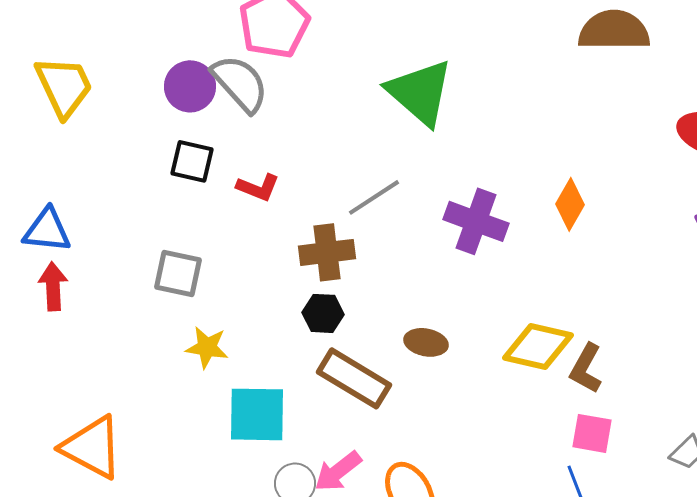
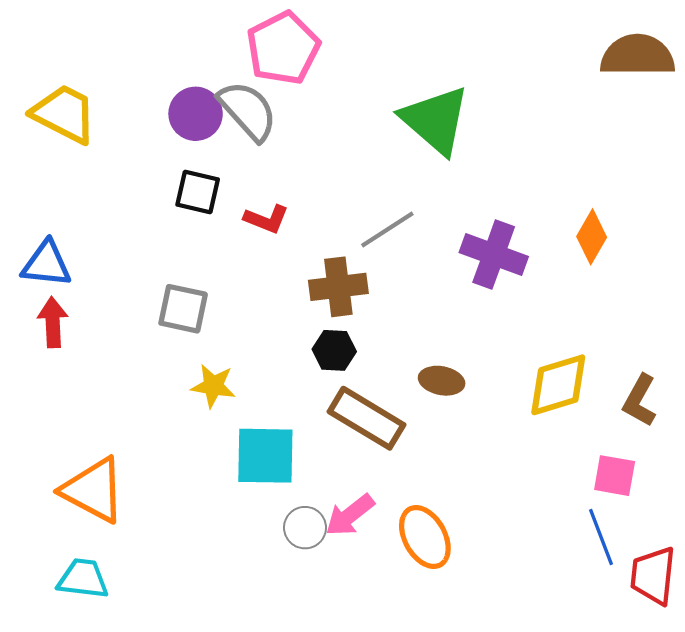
yellow trapezoid: (64, 86) -> (64, 114), turned -38
yellow diamond: (538, 346) -> (558, 385), turned -30
brown L-shape: (586, 368) -> (640, 400), moved

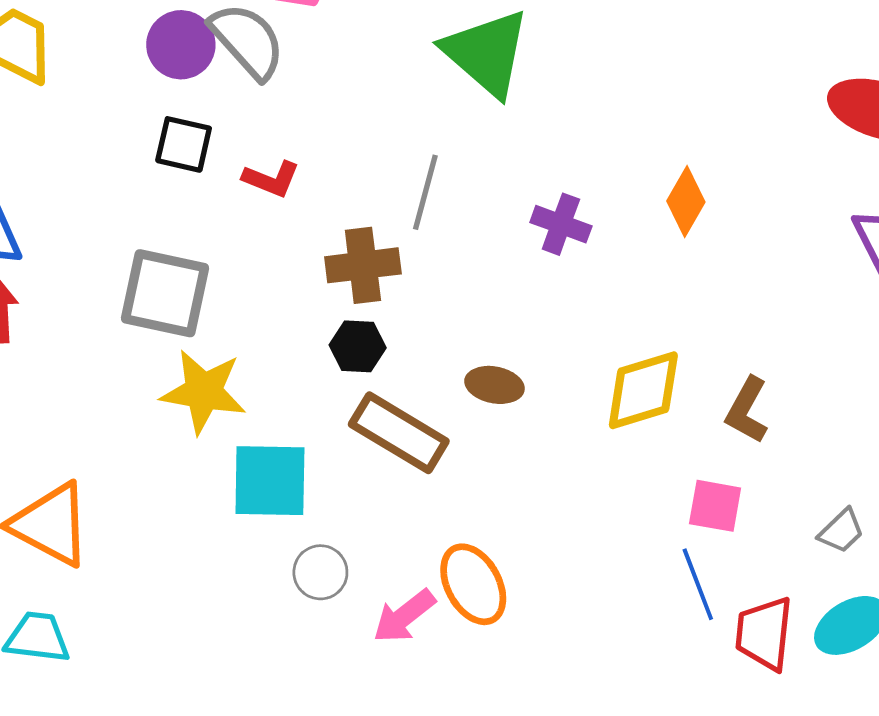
gray line: (387, 230) -> (425, 192), turned -42
purple cross: (494, 255) -> (561, 224), size x0.7
gray square: (183, 309) -> (165, 293), size x1.4
yellow star: (213, 386) -> (203, 392), size x1.5
pink arrow: (350, 515) -> (404, 616), moved

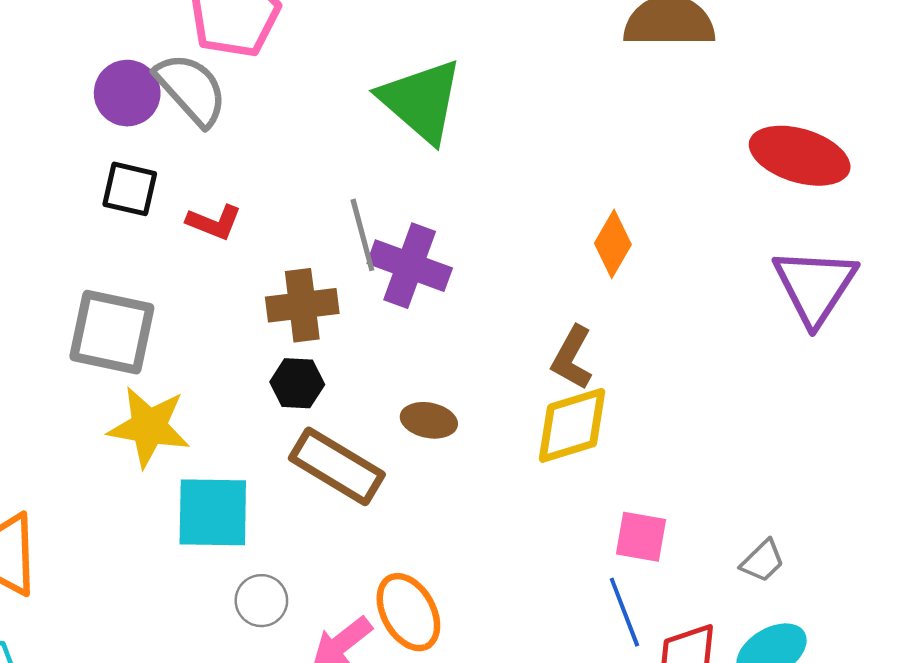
gray line: (425, 192) -> (362, 235), turned -30
purple cross: (561, 224) -> (410, 266), moved, size x1.4
brown L-shape: (747, 410) -> (572, 358), moved

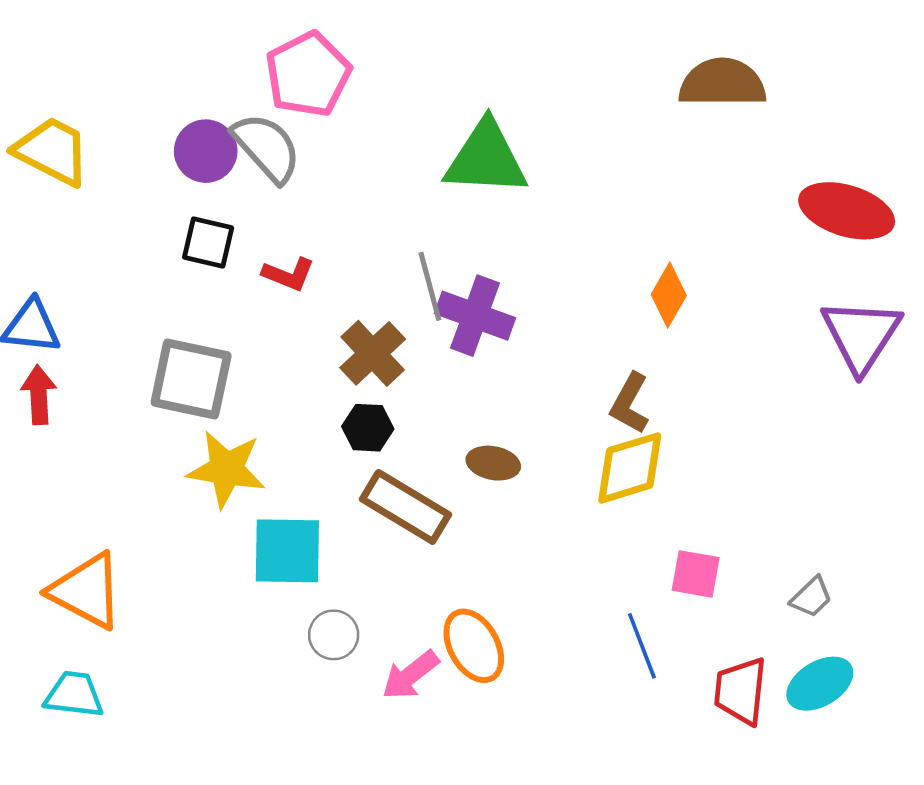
green triangle: (421, 101) -> (486, 158), turned -38
brown cross: (302, 305) -> (373, 353), turned -36
blue line: (624, 612) -> (642, 646), moved

